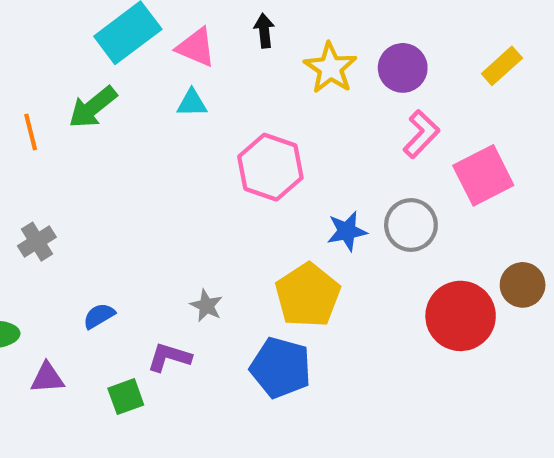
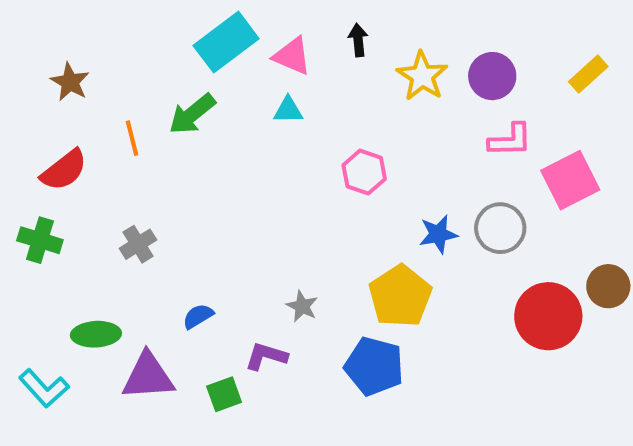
pink L-shape: (421, 134) -> (510, 140), turned 45
pink hexagon: (270, 167) -> (364, 172), size x0.7
purple triangle: (47, 378) -> (148, 376), size x1.6

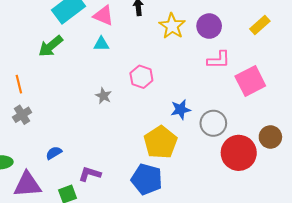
orange line: (132, 138) -> (19, 84), moved
gray circle: (500, 228) -> (213, 123), moved
gray star: (302, 306) -> (103, 96), moved

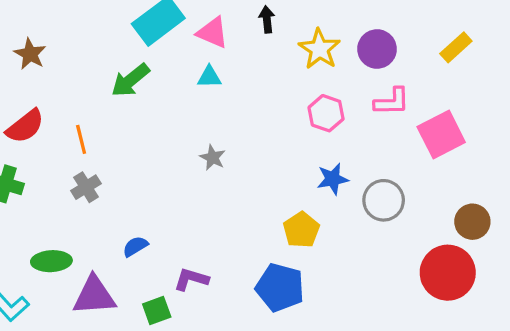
pink hexagon: (141, 77) -> (326, 113), moved
yellow pentagon: (161, 142) -> (301, 230), size x0.7
red circle: (239, 153) -> (448, 273), moved

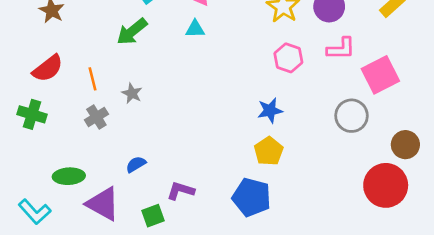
gray star: (213, 158) -> (132, 93), moved
blue star: (333, 179) -> (270, 110), moved
gray circle: (384, 200) -> (351, 116), moved
purple triangle: (94, 296) -> (103, 204), turned 33

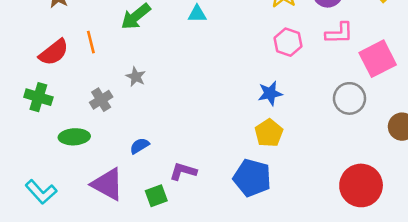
orange line: (92, 79) -> (91, 42), moved
green ellipse: (69, 176) -> (74, 137), moved
red circle: (386, 185) -> (361, 185), moved

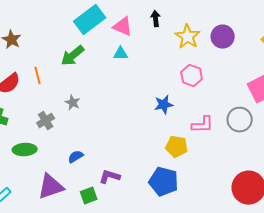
pink L-shape: (339, 33) -> (203, 125), moved
blue star: (270, 93) -> (164, 105), moved
yellow pentagon: (269, 133) -> (177, 147), turned -30
purple triangle: (108, 184) -> (51, 187), turned -48

